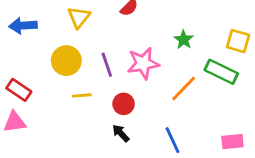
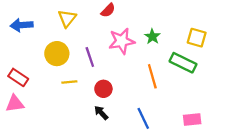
pink star: (143, 63) -> (122, 41), moved
orange line: (184, 89) -> (152, 76), turned -60

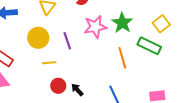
green star: (152, 37) -> (122, 23), size x1.5
yellow square: (197, 38) -> (161, 24), turned 36
red circle: (103, 89) -> (58, 86), moved

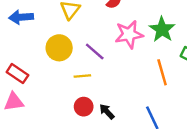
purple line: (67, 41) -> (95, 51), turned -30
yellow line: (49, 63) -> (82, 76), moved

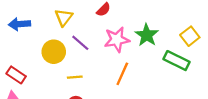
purple line: (95, 51) -> (80, 43), moved
orange line: (162, 72) -> (122, 74), moved, turned 40

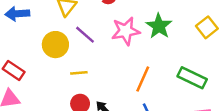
green rectangle: (177, 61) -> (192, 78), moved
orange line: (122, 74) -> (143, 79), moved

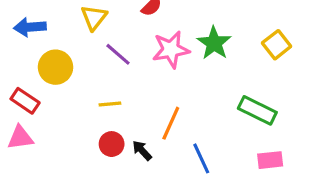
yellow circle: (55, 45) -> (55, 67), moved
orange line: (143, 79) -> (171, 123), moved

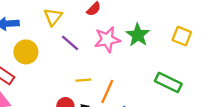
yellow square: (277, 45) -> (182, 36), turned -30
yellow line: (110, 104) -> (84, 80), moved

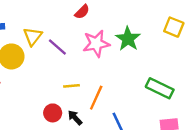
yellow triangle: (53, 17) -> (33, 36), moved
yellow square: (182, 36) -> (174, 27), moved

